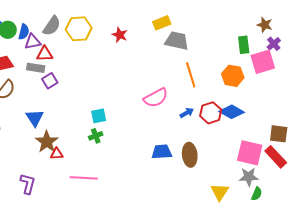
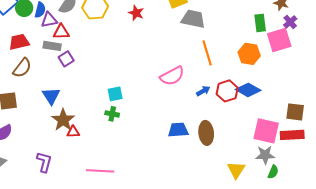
green cross: (96, 136) -> (112, 114), turned 32
red rectangle: (276, 157) -> (292, 135), turned -50
pink line: (84, 178) -> (100, 171), moved

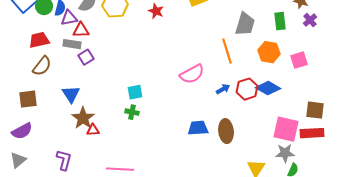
gray trapezoid: (193, 19) -> (245, 24), moved, turned 95
pink square: (279, 40) -> (299, 60), moved, size x0.7

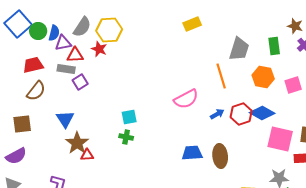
red star: (156, 11) -> (99, 49), moved
pink square: (286, 129) -> (280, 139), moved

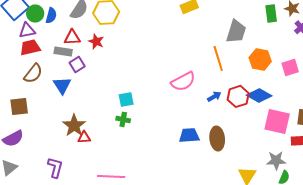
purple triangle: (63, 43) -> (27, 30), moved
green rectangle: (274, 46) -> (271, 13), moved
red star: (99, 49) -> (96, 41), moved
blue triangle: (65, 119) -> (62, 85), moved

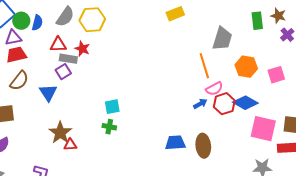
gray rectangle: (63, 51) -> (68, 59), moved
pink semicircle: (183, 81) -> (214, 89), moved, size x0.7

